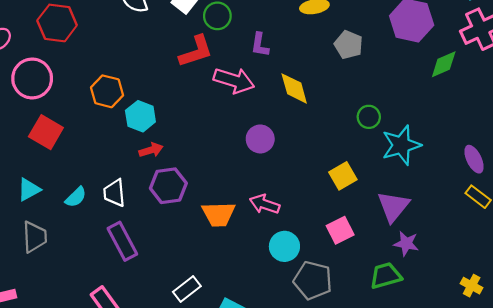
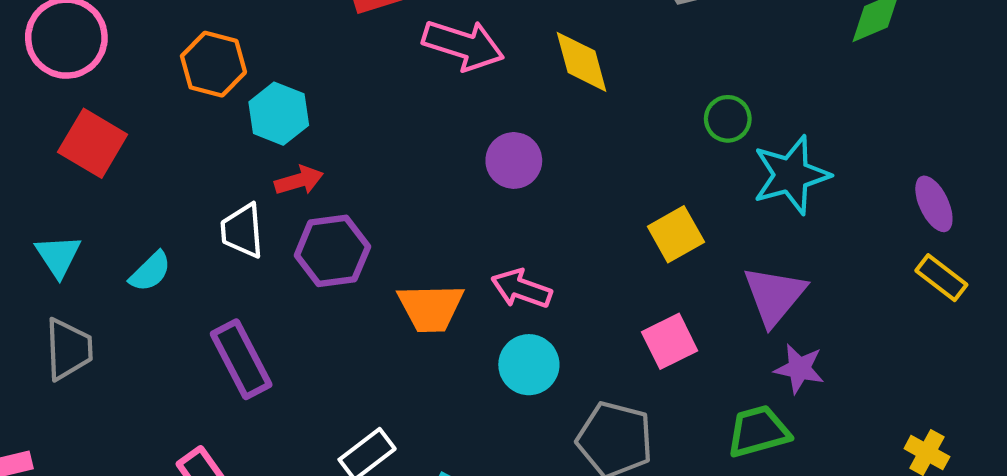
cyan triangle: (29, 189) -> (58, 256), turned -35
white trapezoid: (114, 193) -> (242, 231), moved
cyan circle: (284, 246) -> (529, 365), moved

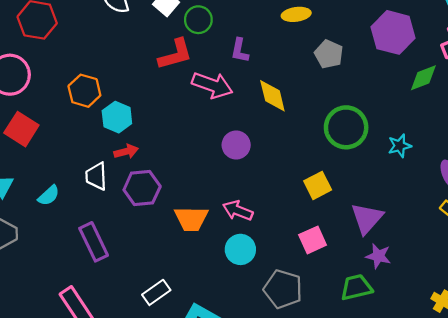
green circle: (728, 119) -> (346, 127), size x1.8
cyan star: (791, 175) -> (400, 146), moved, size x0.6

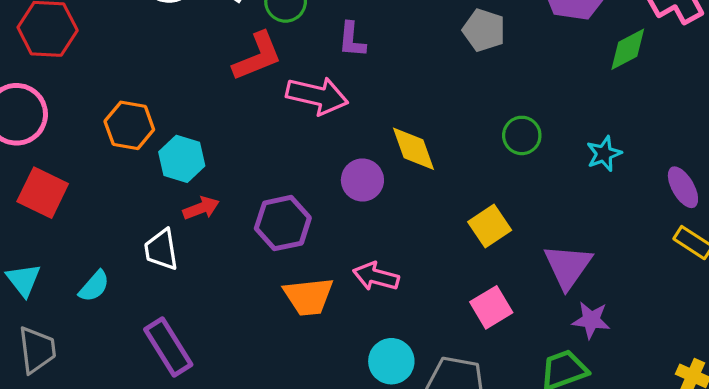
yellow diamond: (272, 96) -> (414, 149), moved
green circle: (346, 127) -> (522, 135), size x0.6
purple hexagon: (142, 188) -> (283, 223), moved
cyan circle: (240, 249) -> (391, 361), moved

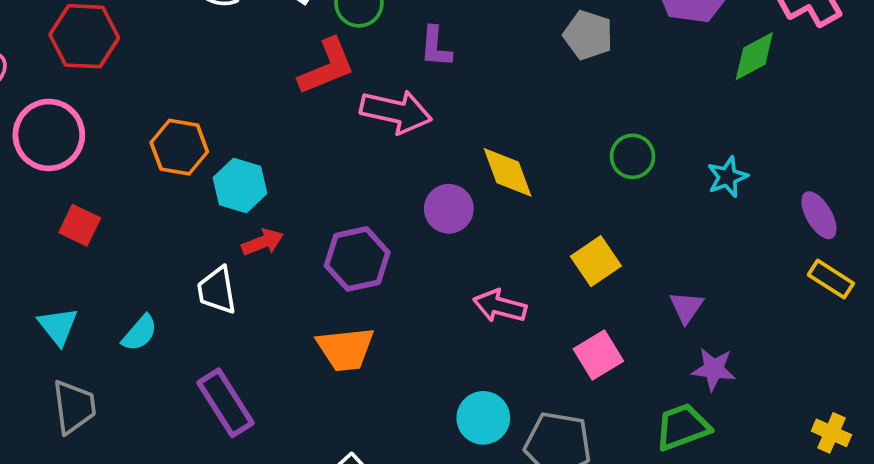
red square: (43, 193) -> (80, 225), size x0.7
purple triangle: (568, 266) -> (686, 307), size x0.6
pink arrow: (376, 277) -> (500, 306), moved
orange trapezoid: (308, 296) -> (346, 349), moved

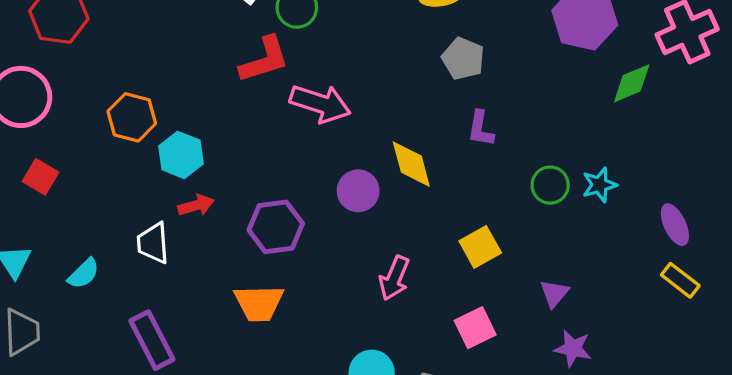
gray pentagon: (588, 35) -> (463, 59), moved
purple L-shape: (436, 47) -> (481, 129), moved
green circle: (633, 156) -> (550, 185), moved
pink arrow: (500, 306) -> (394, 278), turned -87

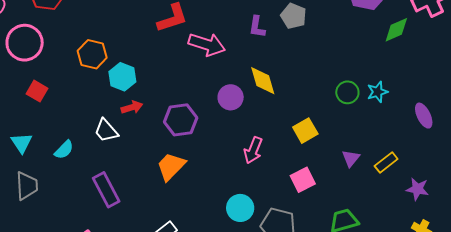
purple L-shape: (481, 129) -> (257, 27), moved
white trapezoid: (153, 243) -> (106, 131), turned -36
yellow rectangle: (680, 280) -> (386, 163), moved, turned -75
orange trapezoid: (259, 303) -> (171, 166), turned 136
purple star: (573, 349) -> (417, 189), moved

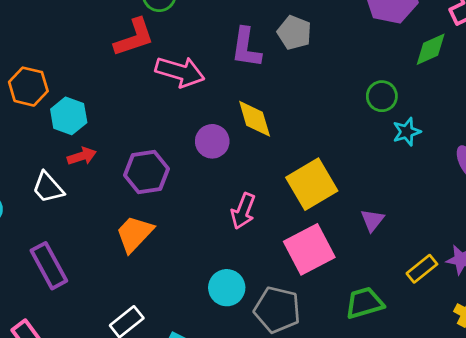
purple L-shape: (257, 27) -> (246, 48), size x1.4
green circle: (347, 92) -> (382, 96), moved
yellow square: (305, 131) -> (312, 184), size x1.5
yellow rectangle: (386, 163) -> (422, 269), moved
pink square: (303, 180) -> (309, 249), size x1.5

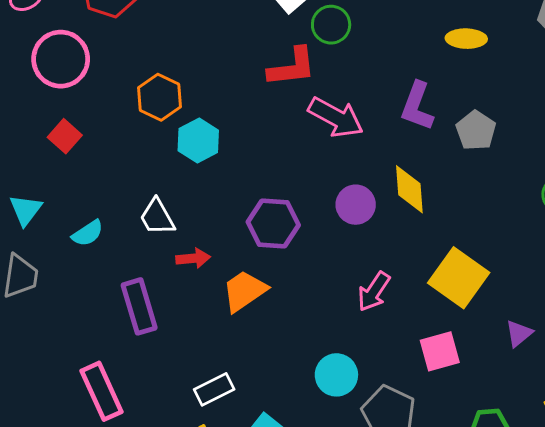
gray pentagon: (294, 33) -> (476, 131), moved
red arrow: (82, 156) -> (193, 258), moved
yellow square: (312, 184) -> (459, 278), turned -36
pink square: (309, 249) -> (440, 351), size x0.7

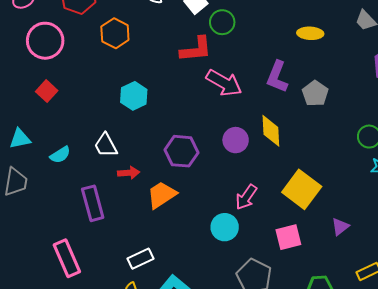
orange hexagon: (159, 97) -> (115, 33), moved
cyan triangle: (26, 210) -> (20, 139), turned 40
cyan circle: (336, 375) -> (225, 227), moved

